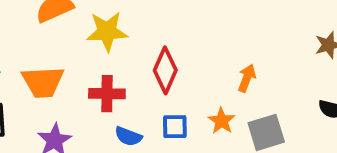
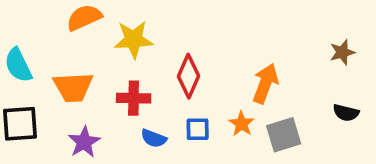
orange arrow: (247, 78) -> (265, 83), size x1.5

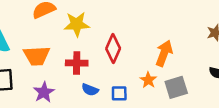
blue square: (198, 129) -> (119, 93), moved

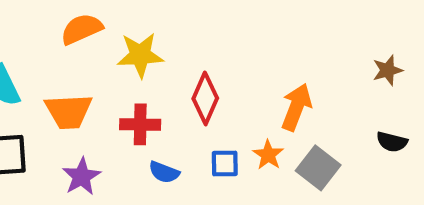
gray square: (176, 87) -> (318, 168), turned -35
blue square: (119, 93) -> (225, 164), moved

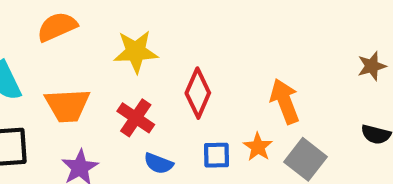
orange semicircle: (82, 29) -> (57, 27), moved
orange arrow: (296, 107) -> (285, 101), turned -42
red cross: (140, 124) -> (136, 118), turned 33

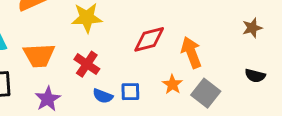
red diamond: (198, 93) -> (149, 39), moved, turned 52
blue square: (216, 155) -> (130, 92), moved

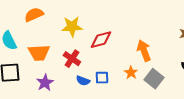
red diamond: (149, 39) -> (101, 40), moved

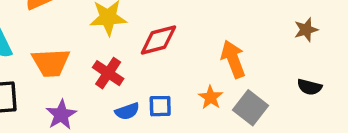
blue semicircle: (83, 81) -> (127, 111), turned -40

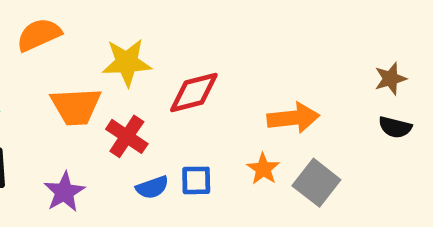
orange arrow: (233, 59) -> (293, 118), turned 105
orange trapezoid: (51, 63) -> (76, 106), moved
black semicircle: (310, 87) -> (395, 127), moved

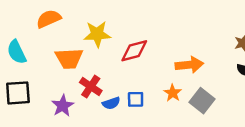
red cross: (127, 136) -> (91, 87), moved

